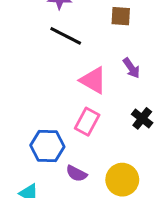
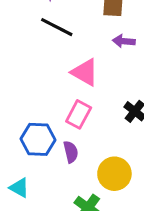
purple arrow: (131, 68) -> (124, 41), moved, turned 130
purple semicircle: (76, 174) -> (71, 152), moved, turned -130

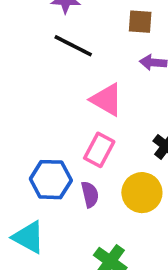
yellow circle: (114, 174) -> (142, 193), moved
cyan triangle: (19, 188) -> (29, 237), size x1.4

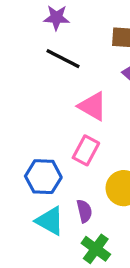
purple semicircle: (90, 194) -> (84, 211), moved
cyan triangle: (29, 237) -> (50, 221), moved

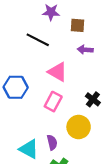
purple star: (56, 18) -> (51, 12), moved
blue hexagon: (43, 177) -> (16, 87), moved

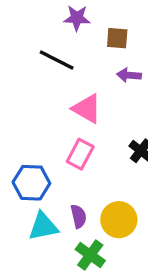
blue hexagon: (16, 87) -> (31, 183), moved
yellow circle: (79, 127) -> (119, 220), moved
cyan triangle: (29, 149) -> (43, 226), turned -40

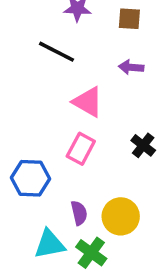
brown square: (117, 38) -> (129, 19), moved
cyan triangle: (43, 226) -> (50, 244), moved

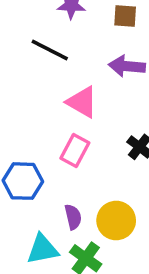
purple arrow: (131, 67) -> (127, 66), size x1.4

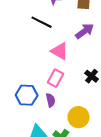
purple arrow: (127, 66) -> (85, 31), turned 138
purple semicircle: (73, 217) -> (51, 100), moved

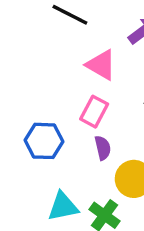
purple semicircle: (51, 100) -> (103, 148), moved

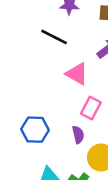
pink rectangle: (94, 112) -> (91, 108), moved

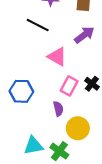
blue hexagon: (35, 130) -> (21, 91), moved

